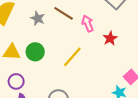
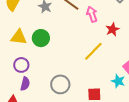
yellow line: (72, 57) -> (93, 51), moved

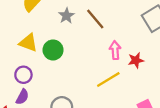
pink arrow: (92, 14) -> (115, 50), moved

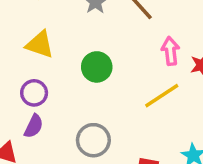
green circle: (53, 50) -> (97, 67), moved

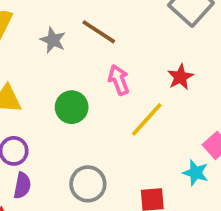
pink arrow: (170, 51) -> (119, 80), moved

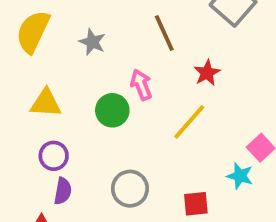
brown line: (99, 32) -> (164, 33), moved, turned 33
red star: (180, 77) -> (207, 73), moved
pink arrow: (119, 80) -> (141, 85), moved

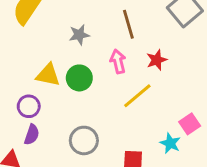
gray star: (92, 42) -> (79, 35), moved, turned 30
pink arrow: (141, 85) -> (118, 61), moved
yellow triangle: (46, 103) -> (48, 75), moved

